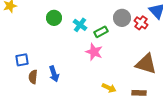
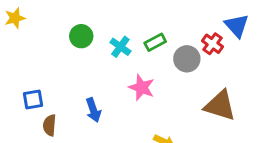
gray circle: (122, 18) -> (187, 59), moved
green rectangle: (101, 32) -> (155, 42), moved
blue arrow: (54, 74) -> (93, 110), moved

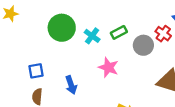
green circle: (81, 36) -> (62, 28), size x1.5
blue square: (33, 100) -> (36, 71), moved

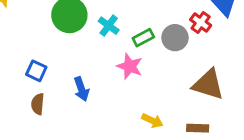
green rectangle: (119, 32) -> (143, 38), moved
blue square: (36, 71) -> (36, 71), turned 35

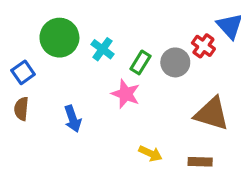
green rectangle: (143, 38) -> (141, 62), turned -30
blue square: (36, 71) -> (23, 72), moved, turned 30
brown semicircle: (38, 104) -> (21, 109), moved

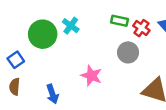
red cross: (203, 46) -> (141, 28), moved
cyan cross: (102, 49) -> (71, 26), moved
green rectangle: (141, 62) -> (119, 21), moved, turned 70

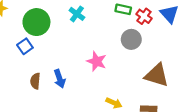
green circle: (43, 34) -> (36, 22), moved
brown semicircle: (15, 87) -> (35, 81), moved

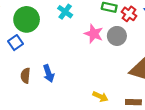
pink star: (97, 61) -> (94, 34), moved

